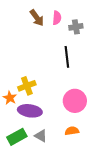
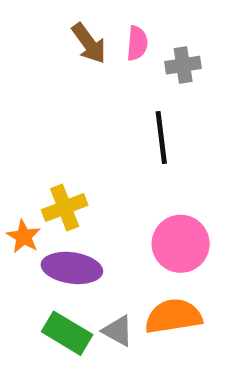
orange semicircle: (72, 131) -> (173, 316), size x1.6
gray triangle: (41, 136) -> (118, 331), moved
green rectangle: (17, 137) -> (67, 333), moved, turned 60

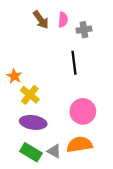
yellow cross: (65, 208) -> (30, 95), turned -30
orange star: (24, 237) -> (14, 76), moved

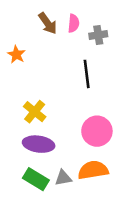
orange star: (14, 76) -> (16, 54), moved
gray triangle: (54, 151) -> (63, 178), turned -40

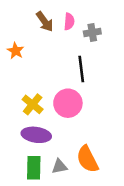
pink circle: (97, 131) -> (68, 103), moved
orange semicircle: (93, 170) -> (87, 159), turned -108
green rectangle: (36, 179) -> (34, 168), turned 60

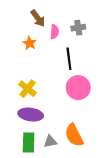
pink semicircle: (69, 22) -> (54, 32), moved
orange star: (16, 51) -> (30, 43), moved
pink circle: (68, 103) -> (78, 88), moved

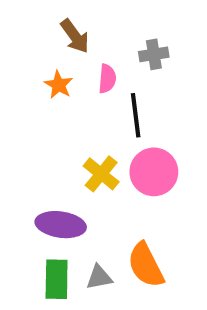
pink semicircle: (54, 32) -> (107, 79), moved
yellow cross: (28, 89) -> (101, 174), moved

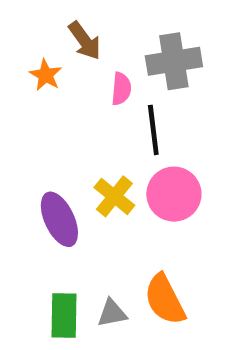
gray cross: (154, 54) -> (174, 61), size x1.6
orange star: (59, 85) -> (46, 75), moved
purple ellipse: (61, 225) -> (59, 219), moved, turned 57

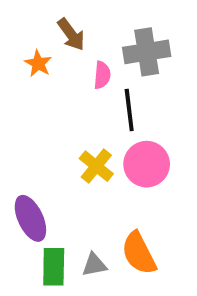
purple ellipse: (59, 219) -> (30, 218), moved

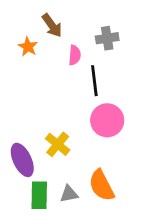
gray cross: (147, 52) -> (107, 38), size x0.7
yellow cross: (96, 166) -> (58, 144), moved

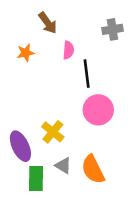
gray cross: (107, 38) -> (112, 29), moved
orange star: (28, 47) -> (26, 53), moved, turned 30
gray triangle: (69, 194) -> (63, 166), moved, turned 42

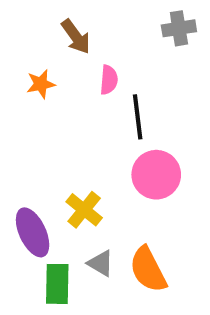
gray cross: (112, 29) -> (179, 28), moved

